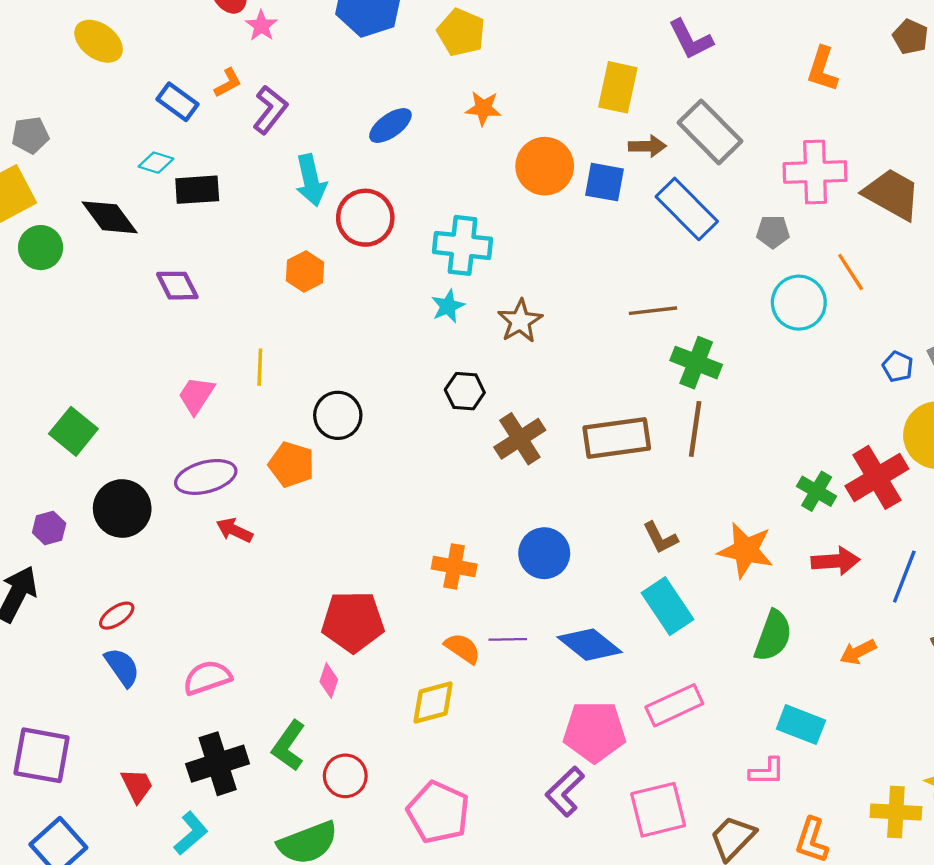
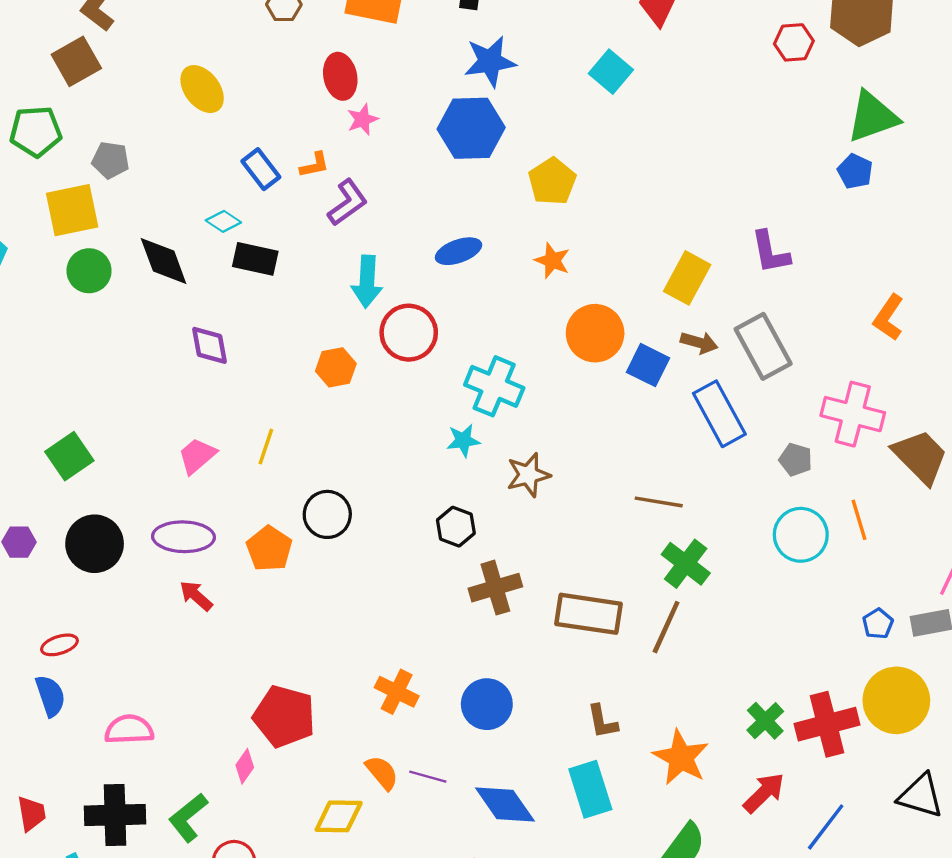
red arrow: (835, 561) -> (764, 793), turned -57

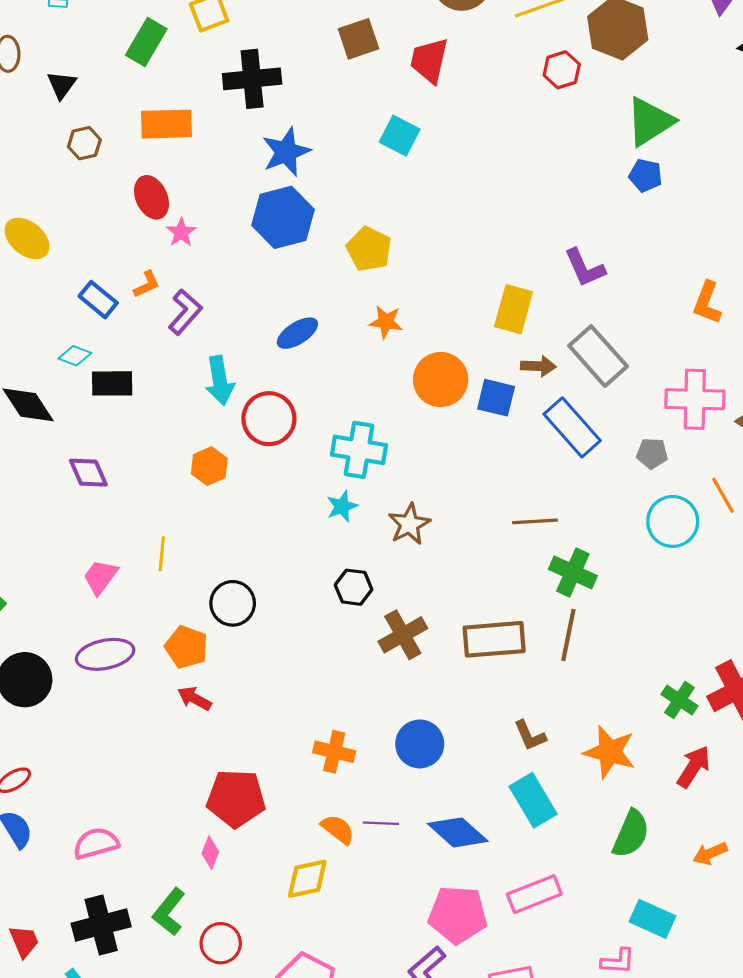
red arrow: (196, 596) -> (195, 698), moved

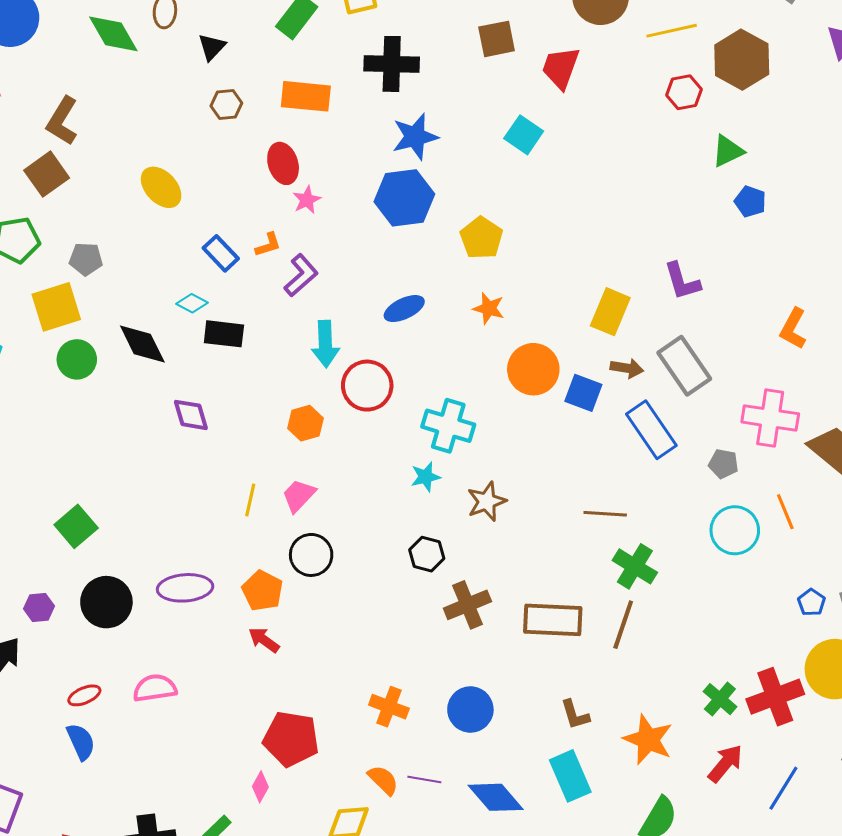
green triangle: (650, 122) -> (728, 151), moved, size x0.7
pink trapezoid: (100, 577) -> (299, 495), moved
pink semicircle: (96, 843) -> (155, 688), moved

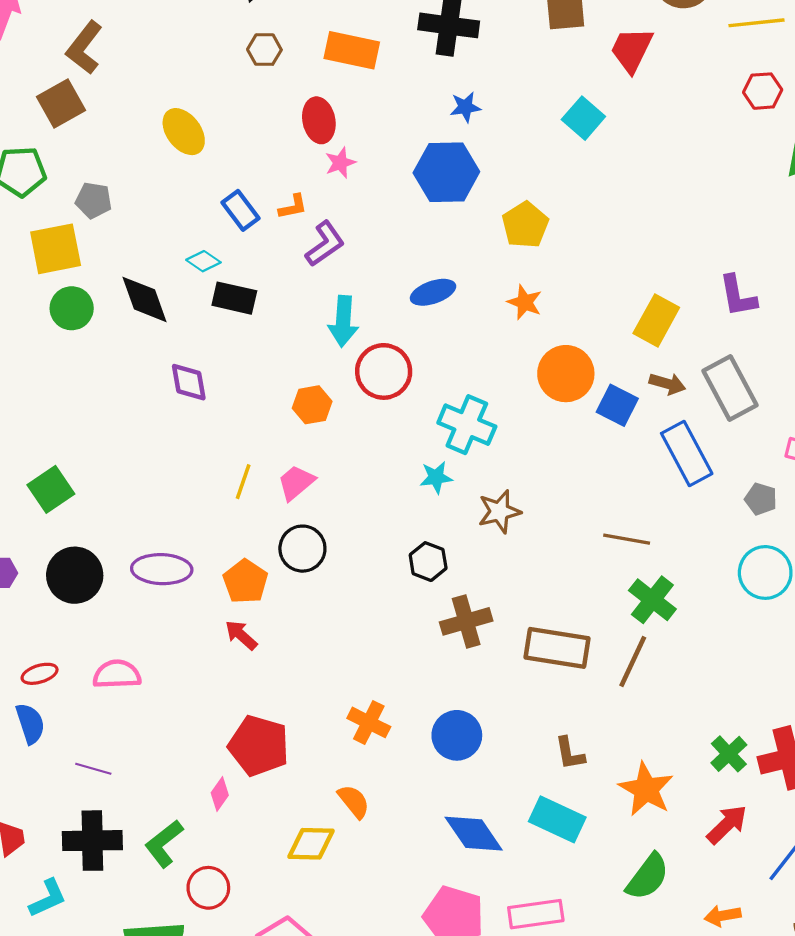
blue star: (415, 137) -> (465, 107), size x0.6
cyan rectangle: (570, 776) -> (557, 819), turned -48
purple line: (424, 779) -> (93, 769), moved

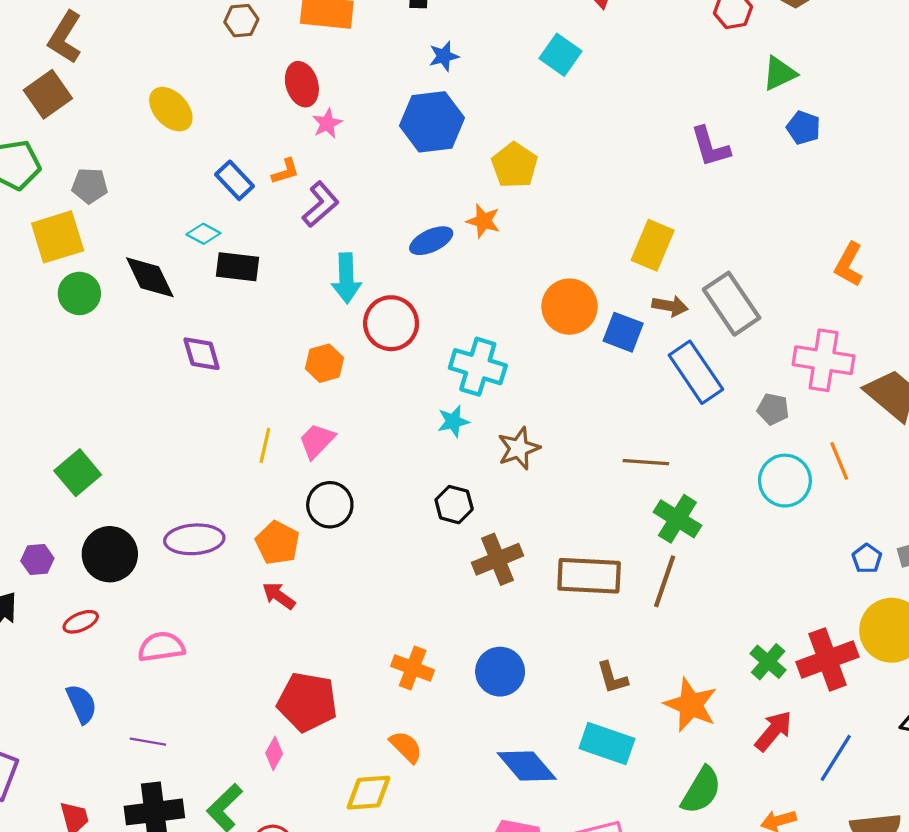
purple L-shape: (738, 296) -> (710, 147), moved
orange star: (525, 302) -> (483, 221), moved
red ellipse: (40, 674) -> (81, 622), moved

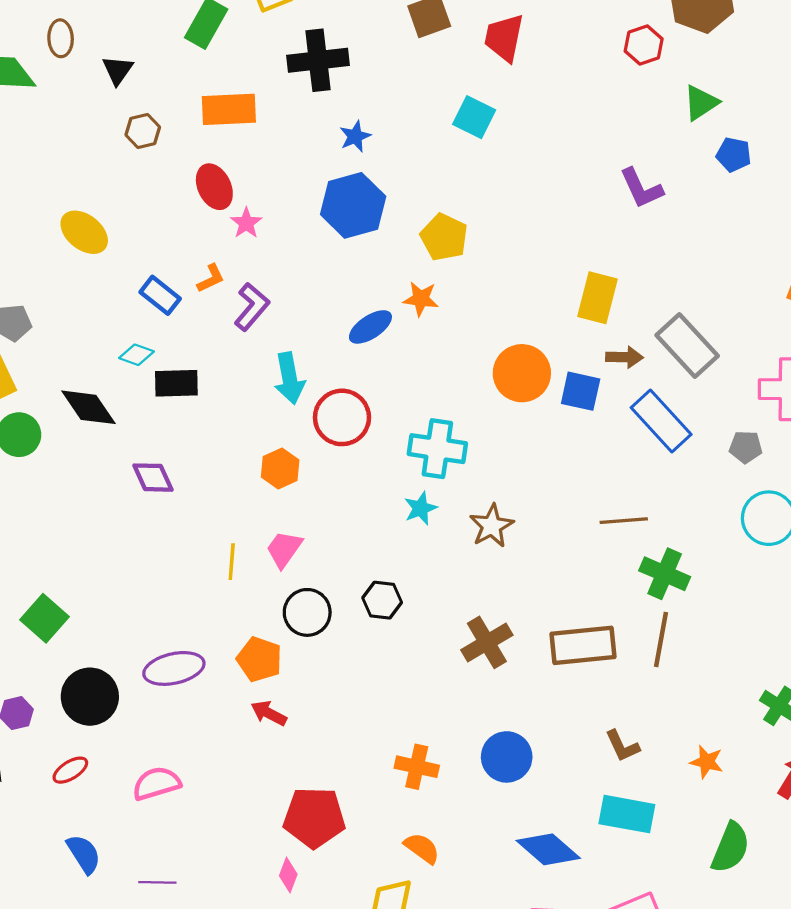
black hexagon: (454, 505) -> (382, 600), moved
orange star: (691, 705) -> (707, 762), size x0.6

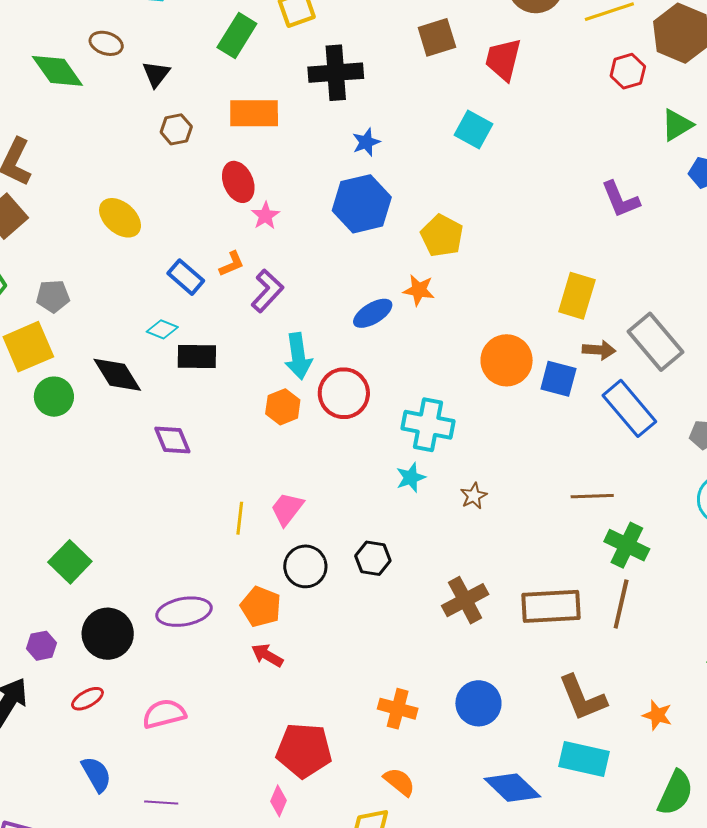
brown ellipse: (61, 38) -> (106, 43), turned -72
orange hexagon: (280, 468) -> (283, 407), moved
brown star: (492, 526) -> (474, 496), size x0.7
brown L-shape: (622, 746) -> (582, 698), size x1.6

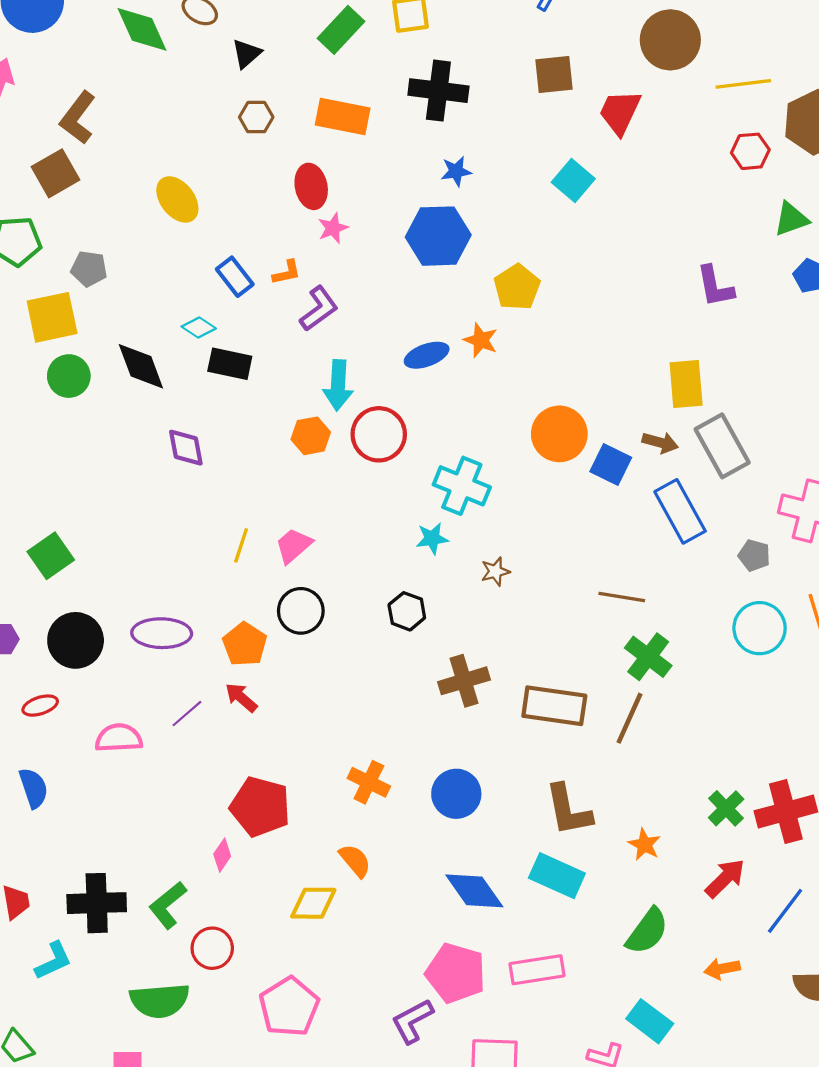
yellow rectangle: (577, 296) -> (686, 384), moved, turned -33
black hexagon: (373, 558) -> (407, 611), moved
purple line: (161, 802) -> (187, 714), moved, turned -56

